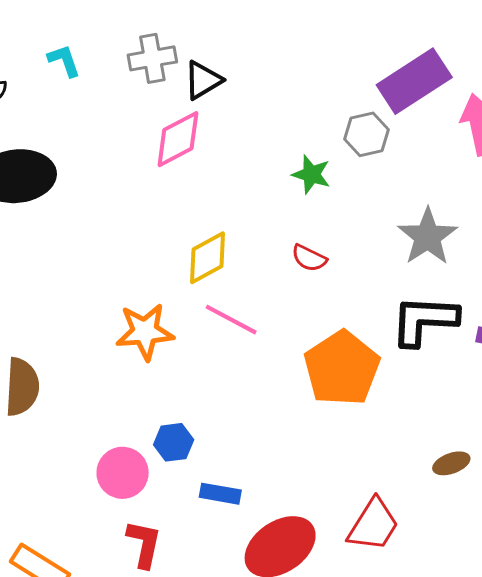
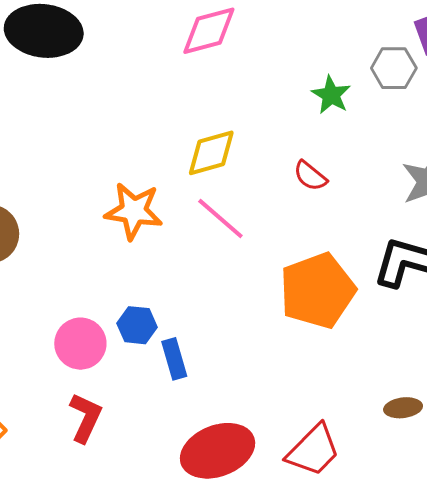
blue rectangle: (220, 494) -> (174, 359), moved, turned 51

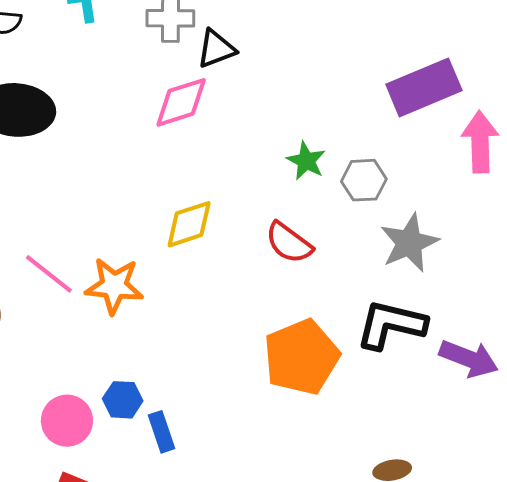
gray hexagon: (394, 68) -> (364, 180), moved
red semicircle: (310, 176) -> (289, 243), size x1.4
pink line: (220, 218) -> (49, 274), moved

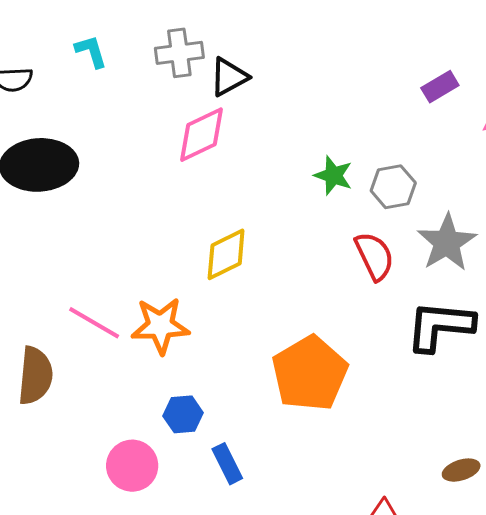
purple rectangle: (424, 87) -> (440, 87), size x0.5
red semicircle: (289, 243) -> (374, 256), moved, turned -144
orange pentagon: (301, 357) -> (310, 373), moved
blue hexagon: (123, 400) -> (183, 414), moved

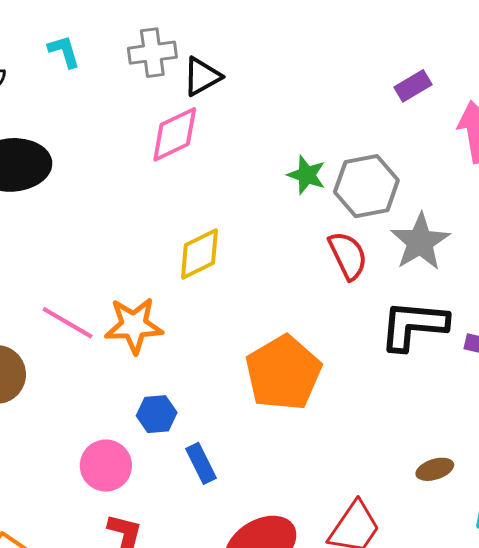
gray hexagon: (393, 187) -> (366, 186), size x1.4

